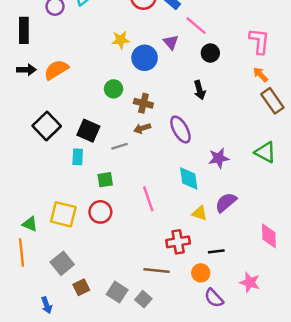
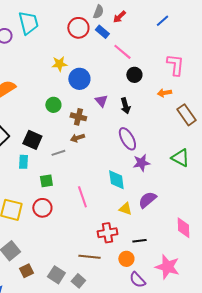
purple triangle: (171, 42) -> (101, 101), moved
orange arrow: (261, 75) -> (164, 93), moved, turned -56
purple ellipse: (180, 129) -> (127, 139), moved
pink star: (250, 282) -> (167, 267), size x1.4

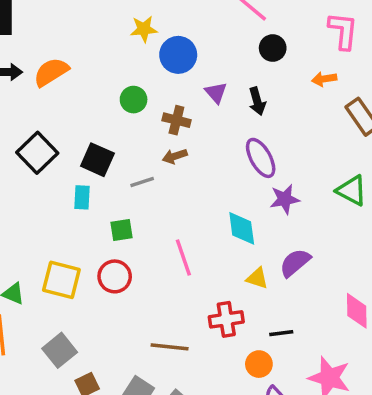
brown line: (89, 257) -> (170, 347), moved

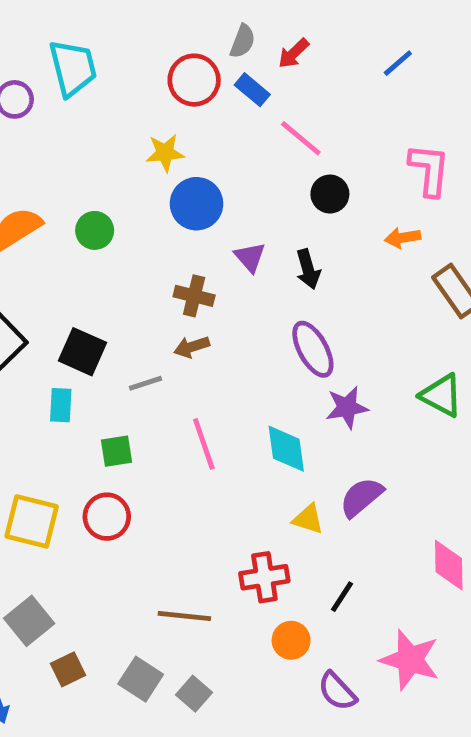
yellow star: (144, 29) -> (165, 153), moved
green circle: (134, 100) -> (95, 230), moved
pink line: (183, 258) -> (204, 444), moved
black line: (281, 333) -> (342, 597), turned -50
orange circle: (259, 364) -> (291, 640), moved

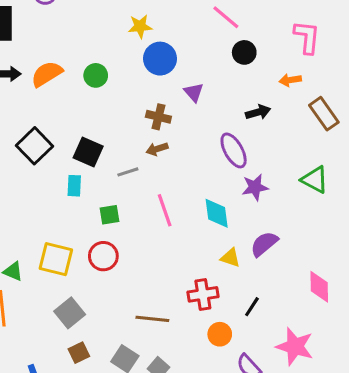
black arrow: (308, 269) -> (258, 112), moved, turned -90
gray square: (29, 621) -> (70, 313), moved

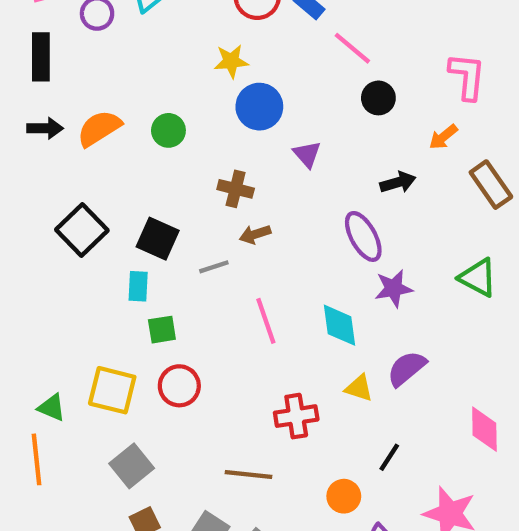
orange arrow: (290, 80) -> (443, 137), turned -30
brown cross: (158, 117) -> (236, 189), moved
green square: (109, 215) -> (162, 330), moved
red cross: (203, 294) -> (296, 416), moved

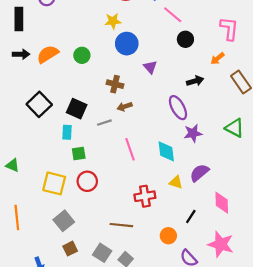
green triangle: (52, 407) -> (13, 165), moved
pink diamond: (484, 429) -> (222, 203), moved

